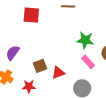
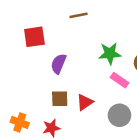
purple semicircle: (13, 53) -> (59, 64), moved
brown square: (40, 66) -> (60, 99), turned 32

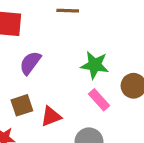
brown square: (60, 99) -> (22, 105), turned -30

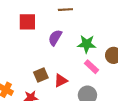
purple semicircle: (30, 63) -> (55, 38), moved

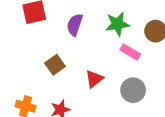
brown square: (41, 75) -> (55, 65), moved

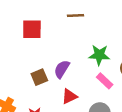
purple semicircle: (75, 25) -> (62, 69), moved

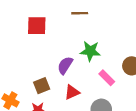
green star: (99, 55) -> (90, 51), moved
brown square: (39, 77) -> (42, 86), moved

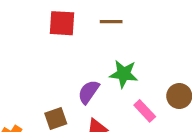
red square: (37, 26) -> (62, 23), moved

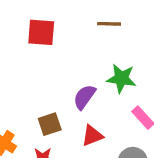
red square: (62, 23) -> (41, 32), moved

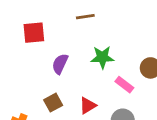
purple semicircle: (84, 97) -> (60, 64), moved

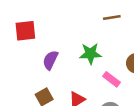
brown line: (85, 17) -> (112, 18), moved

